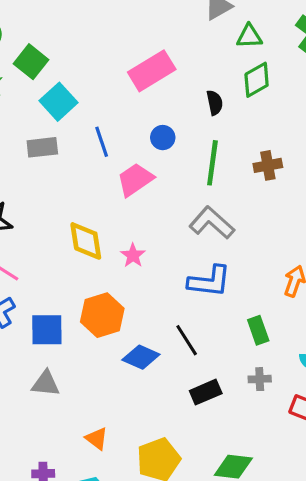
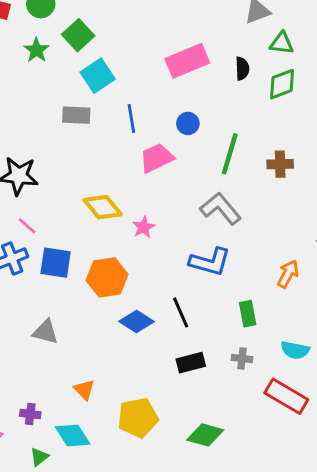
black semicircle: (215, 103) -> (242, 69), moved
yellow diamond: (86, 241) -> (103, 207), turned -39
blue square: (47, 330) -> (56, 263), moved

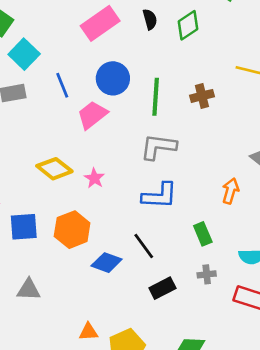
blue circle: (188, 123) -> (113, 78), size x1.6
gray L-shape: (221, 209) -> (158, 147), turned -30
orange triangle: (84, 390) -> (88, 332), moved, turned -36

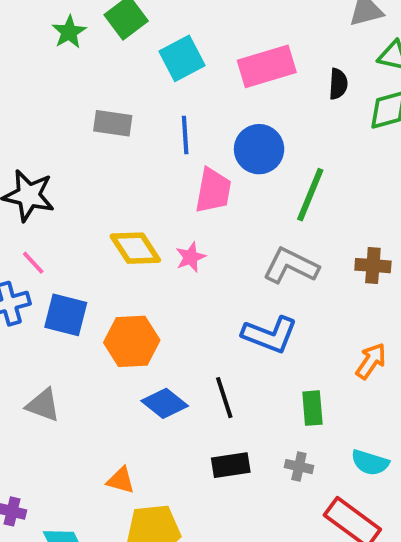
cyan square: (24, 54) -> (182, 58), moved
brown cross: (202, 96) -> (373, 266), moved
pink trapezoid: (92, 115) -> (213, 190), turned 120
pink star: (94, 178) -> (191, 257), moved
orange triangle: (88, 332) -> (121, 480), moved

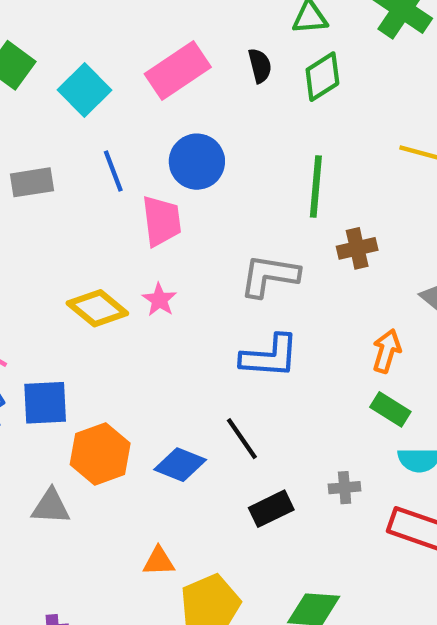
green line: (310, 195) -> (316, 186), moved
orange hexagon: (132, 341) -> (100, 454), moved
green rectangle: (312, 408) -> (390, 409), moved, turned -36

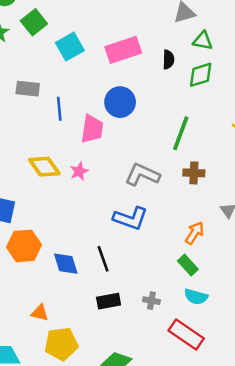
blue line: (113, 171) -> (59, 109), moved
blue diamond: (180, 465) -> (66, 264), turned 36

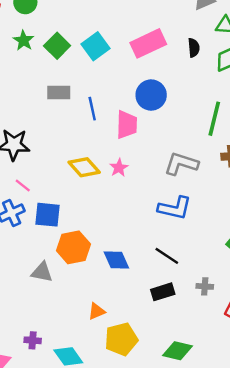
green square: (34, 22) -> (57, 46), moved
black line: (103, 259) -> (167, 256), moved, turned -30
orange triangle: (40, 313) -> (97, 311), turned -30

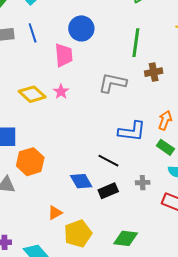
blue line: (92, 109) -> (33, 33), moved
blue L-shape: (175, 208) -> (132, 131), moved
blue diamond: (116, 260) -> (81, 181), moved

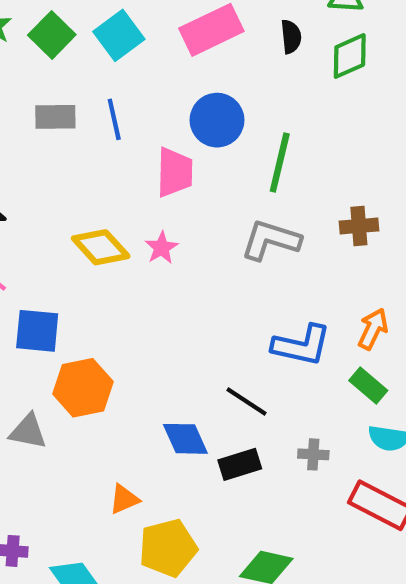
green line: (136, 43) -> (280, 162), moved

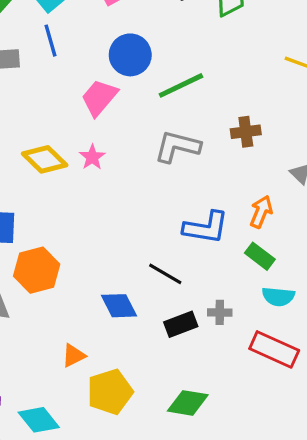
blue line: (114, 119) -> (51, 41), moved
green line: (280, 162) -> (181, 85), turned 54
pink trapezoid: (175, 172) -> (99, 98), turned -138
black rectangle: (240, 464) -> (181, 324), moved

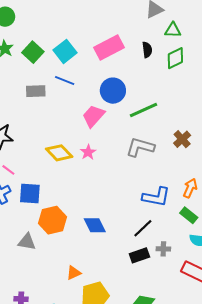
blue line: (51, 41) -> (65, 81), turned -54
brown cross: (246, 132) -> (182, 139), turned -36
black line: (165, 274) -> (143, 228), moved, turned -75
blue diamond: (119, 306) -> (95, 225), moved

